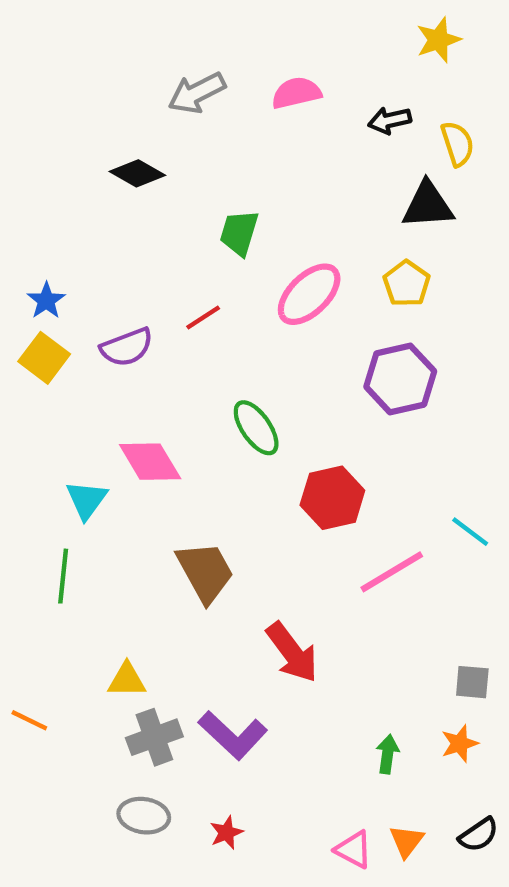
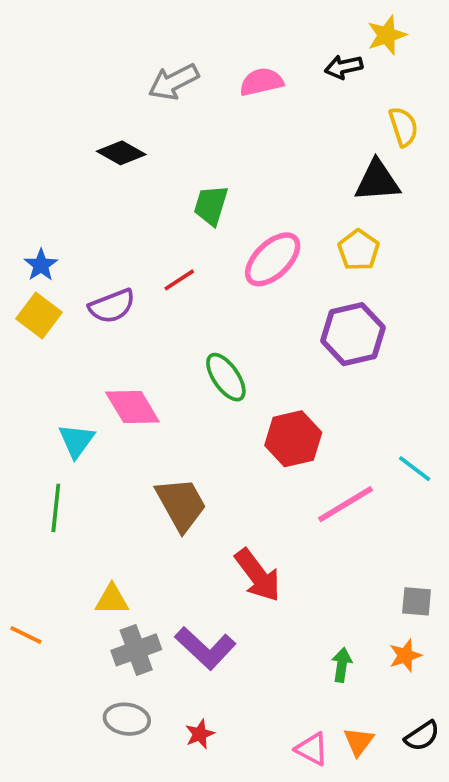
black arrow: (390, 120) -> (344, 67), moved

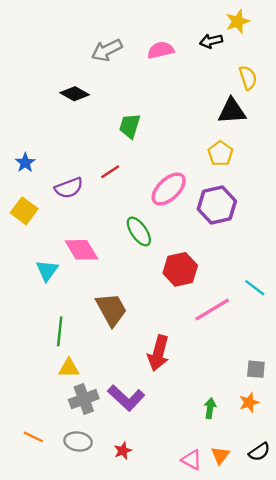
pink ellipse: (273, 259) -> (169, 189), moved
yellow square: (39, 315) -> (24, 211), moved
green line: (56, 508) -> (60, 331), moved
red arrow: (258, 575) -> (158, 353), turned 52
orange line: (26, 635) -> (33, 437), moved

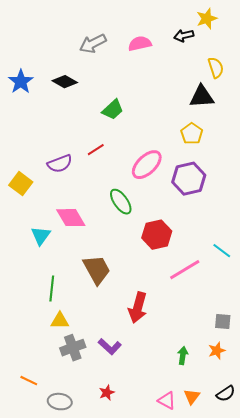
green trapezoid: (130, 126) -> (113, 110), turned -150
blue star: (25, 163) -> (21, 82), moved, size x1.4
purple L-shape: (126, 398) -> (110, 347), size x0.7
gray ellipse: (78, 441) -> (60, 402), moved

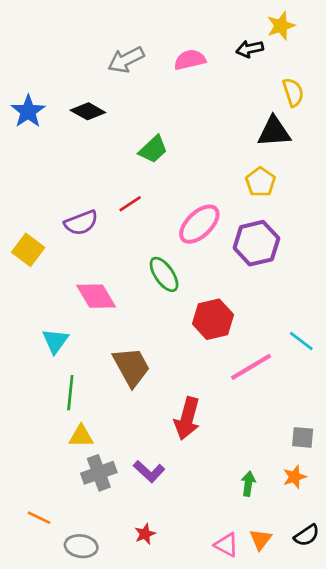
cyan triangle: (41, 236) -> (55, 341), moved

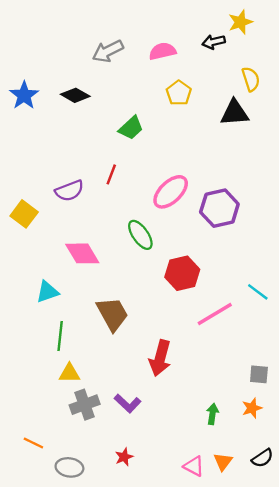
yellow pentagon: (261, 182) -> (179, 93), moved
red line: (130, 204) -> (111, 174), turned -36
cyan triangle: (55, 341) -> (47, 292), turned 35

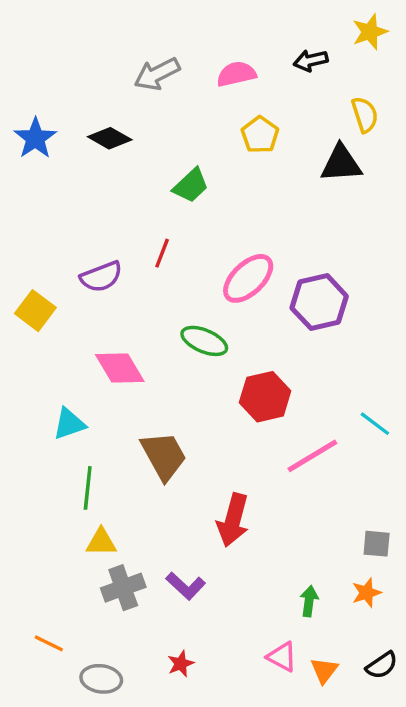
yellow star: (240, 22) -> (370, 32), moved
green ellipse: (140, 235) -> (204, 341), turned -32
pink triangle: (194, 466) -> (282, 657), moved

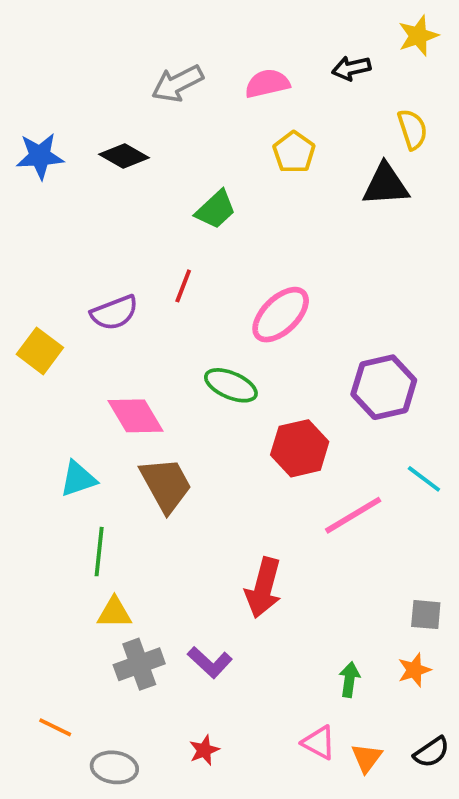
blue star: (35, 138) -> (40, 156), turned 30
purple hexagon: (319, 302) -> (384, 387), moved
brown trapezoid: (164, 456) -> (166, 485), moved

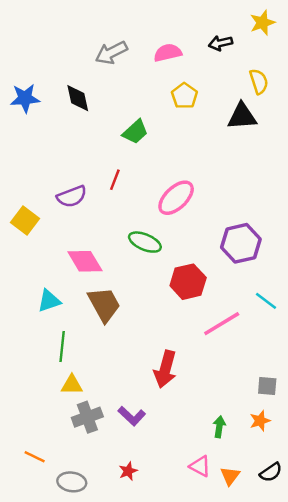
black diamond: (124, 156) -> (78, 98), turned 48

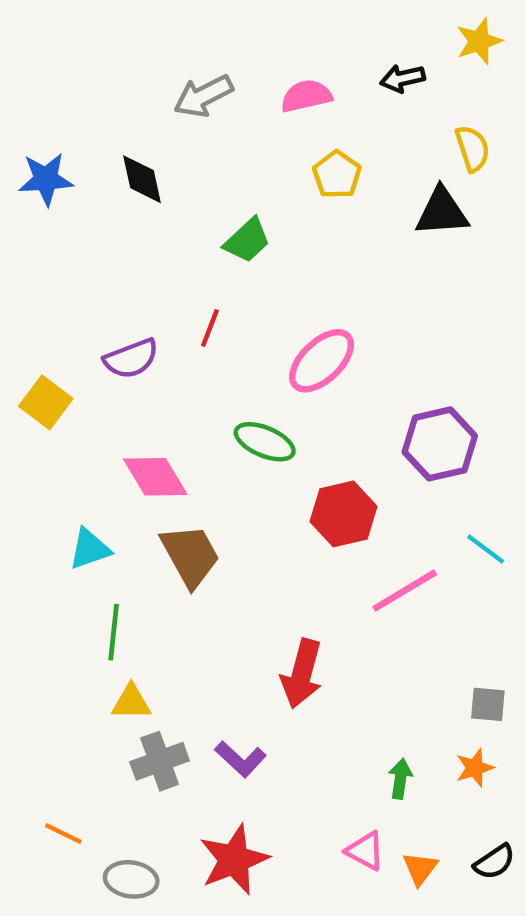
red star: (128, 471) -> (234, 860), size x2.0

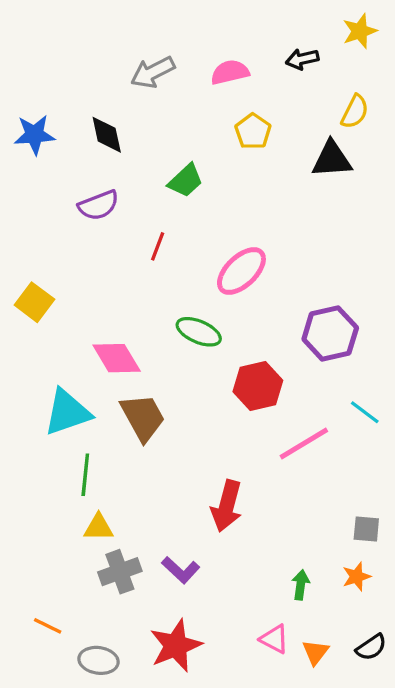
yellow semicircle: (473, 149) -> (355, 112), turned 44
purple semicircle: (131, 359) -> (99, 205), moved
cyan triangle: (90, 549) -> (67, 412), size x1.5

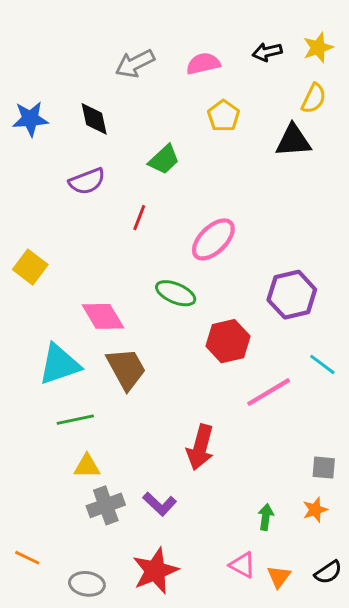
yellow star: (360, 31) -> (318, 48), moved
green line: (85, 475) -> (75, 420), turned 72
orange line: (48, 626) -> (27, 558), moved

